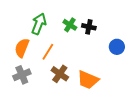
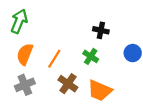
green arrow: (39, 24) -> (19, 21), moved
green cross: (70, 25) -> (91, 56), moved

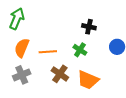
orange line: (54, 59) -> (48, 52), turned 54

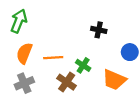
green cross: (80, 50) -> (83, 65), moved
orange trapezoid: (88, 80) -> (114, 80), moved

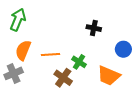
gray cross: (24, 83) -> (14, 73), moved

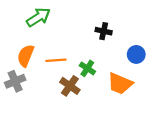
green arrow: (18, 20) -> (38, 17), moved, turned 35

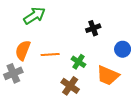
black cross: (104, 31) -> (93, 28), turned -32
brown cross: (70, 86) -> (70, 86), moved

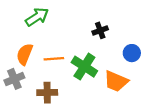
green cross: (78, 62) -> (84, 67), size x1.6
brown cross: (70, 86) -> (47, 93), moved, turned -36

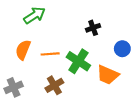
gray cross: (14, 79) -> (14, 87), moved
brown cross: (47, 93) -> (54, 85), moved, turned -30

